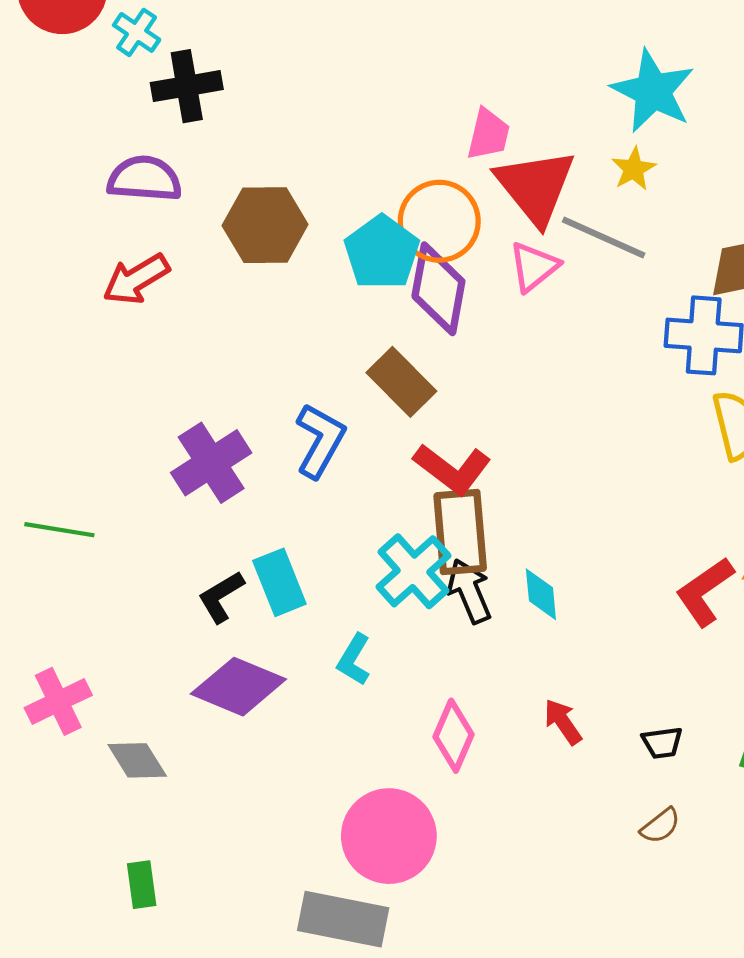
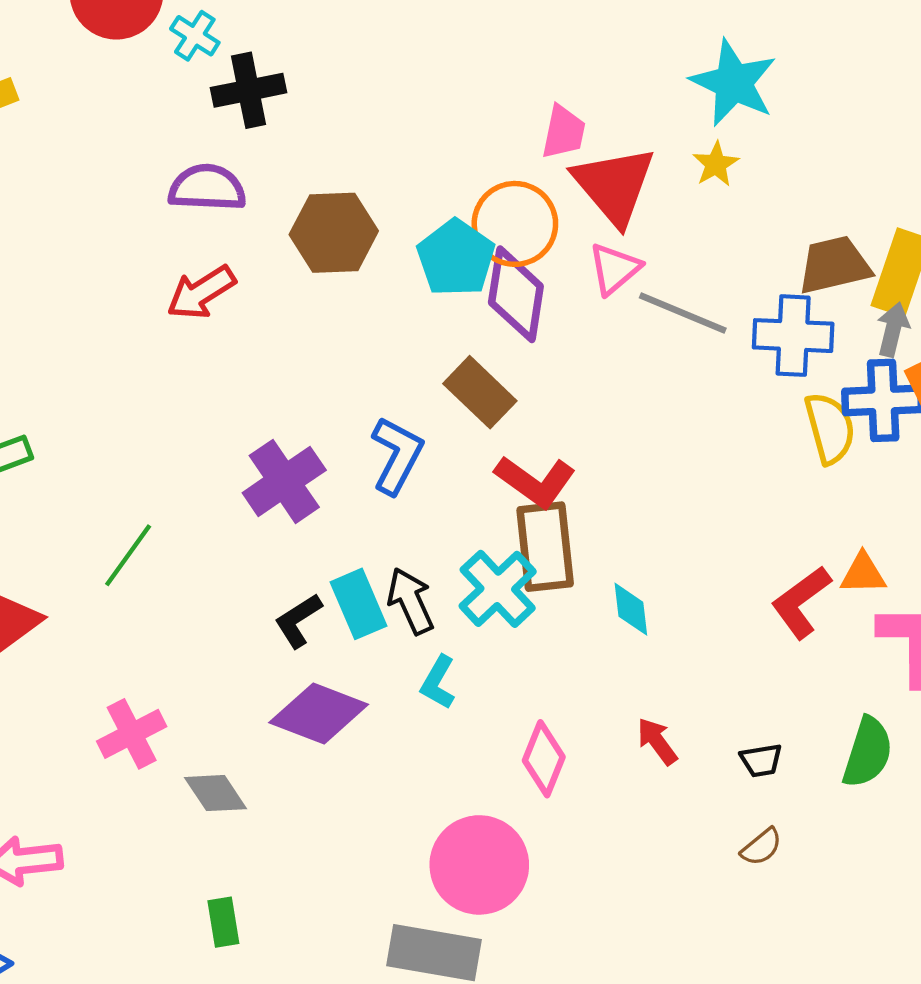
gray line: (604, 237) -> (683, 313), moved
green line: (59, 530) -> (128, 555), turned -62
black arrow: (469, 591) -> (411, 601), moved

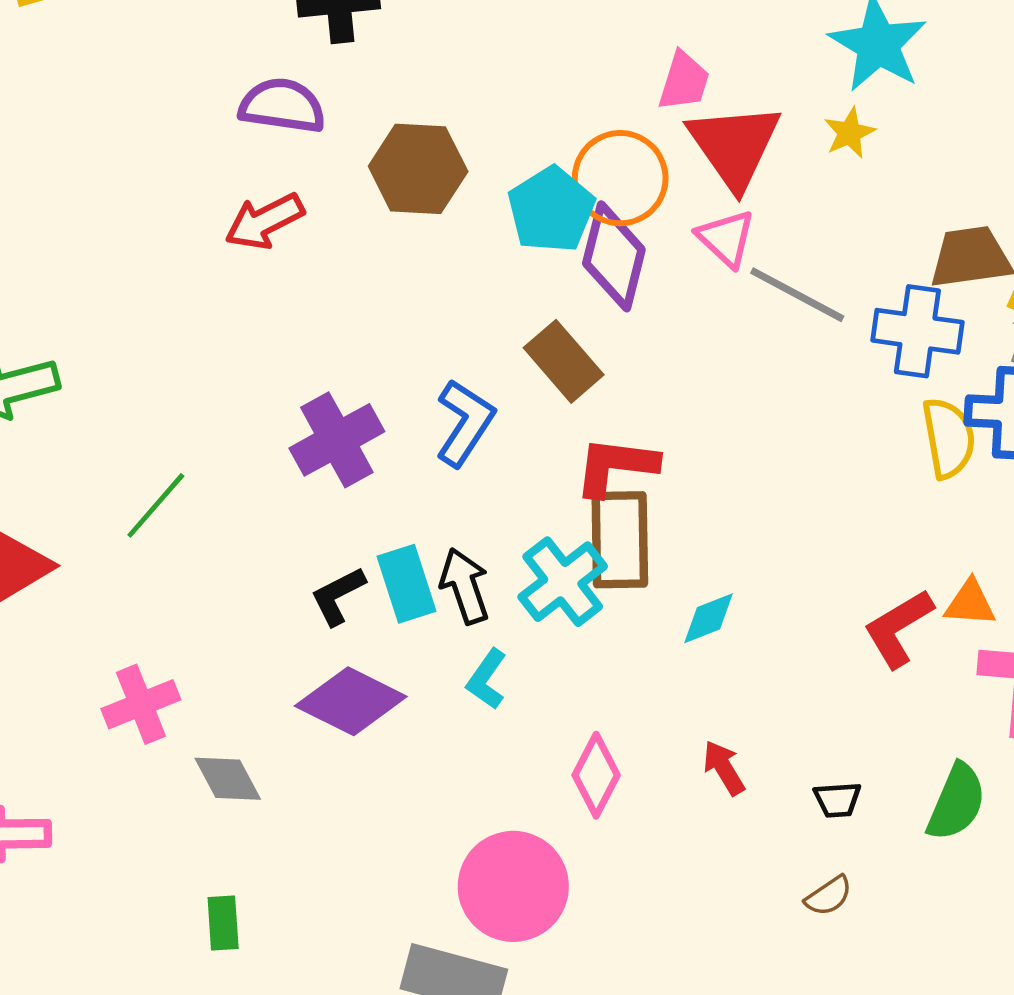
pink triangle: (614, 269) -> (726, 238), turned -42
red L-shape: (535, 481) -> (616, 466), turned 146
cyan diamond: (631, 609) -> (709, 618), turned 70

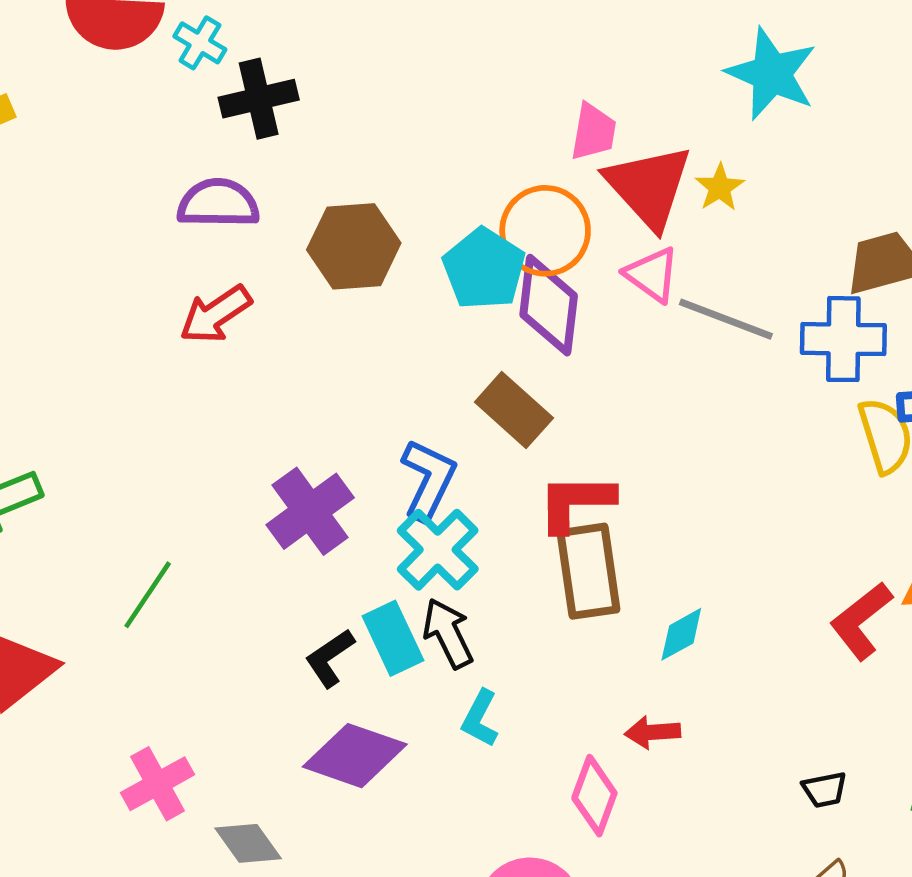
yellow star: (849, 133) -> (720, 187), moved
cyan cross: (563, 582) -> (438, 550), moved
red arrow: (724, 768) -> (653, 732), moved, turned -56

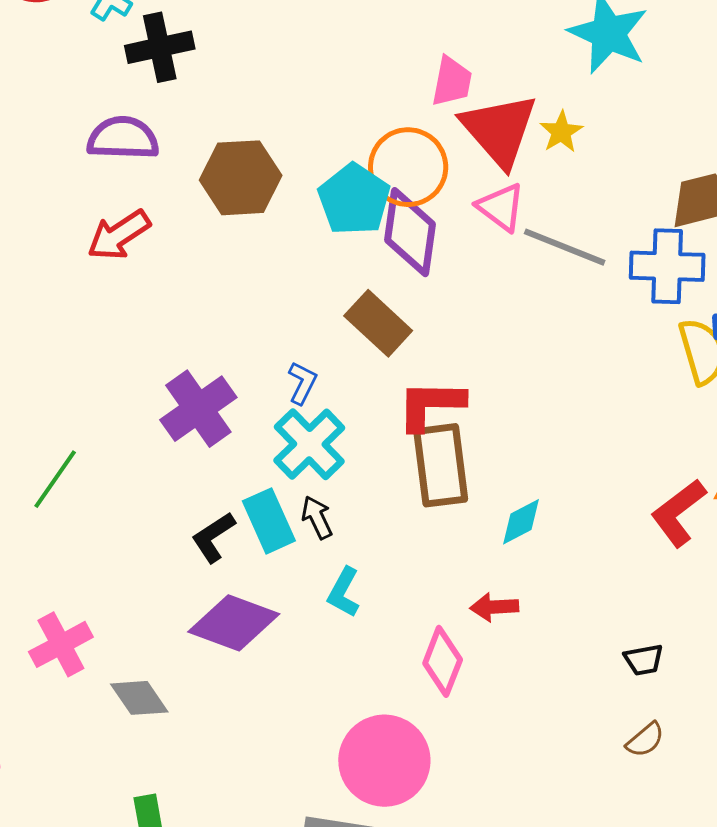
blue L-shape: (428, 480) -> (302, 383), size x0.6
black arrow: (448, 633) -> (317, 517), size x0.7

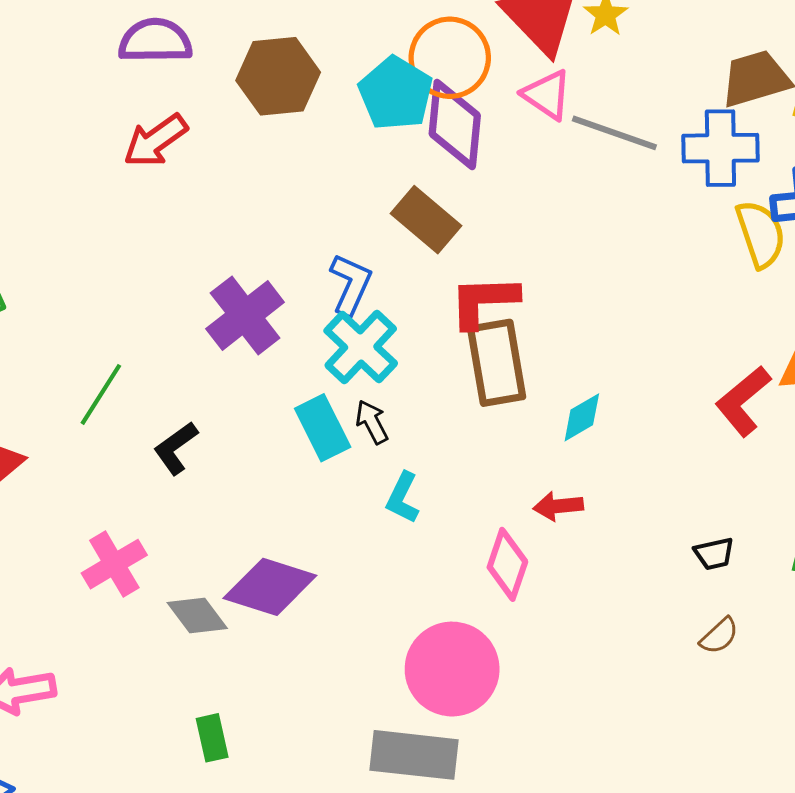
blue L-shape: (302, 383) -> (351, 284), size x1.4
black L-shape: (213, 537) -> (176, 448), moved
purple diamond: (234, 623) -> (270, 587), moved

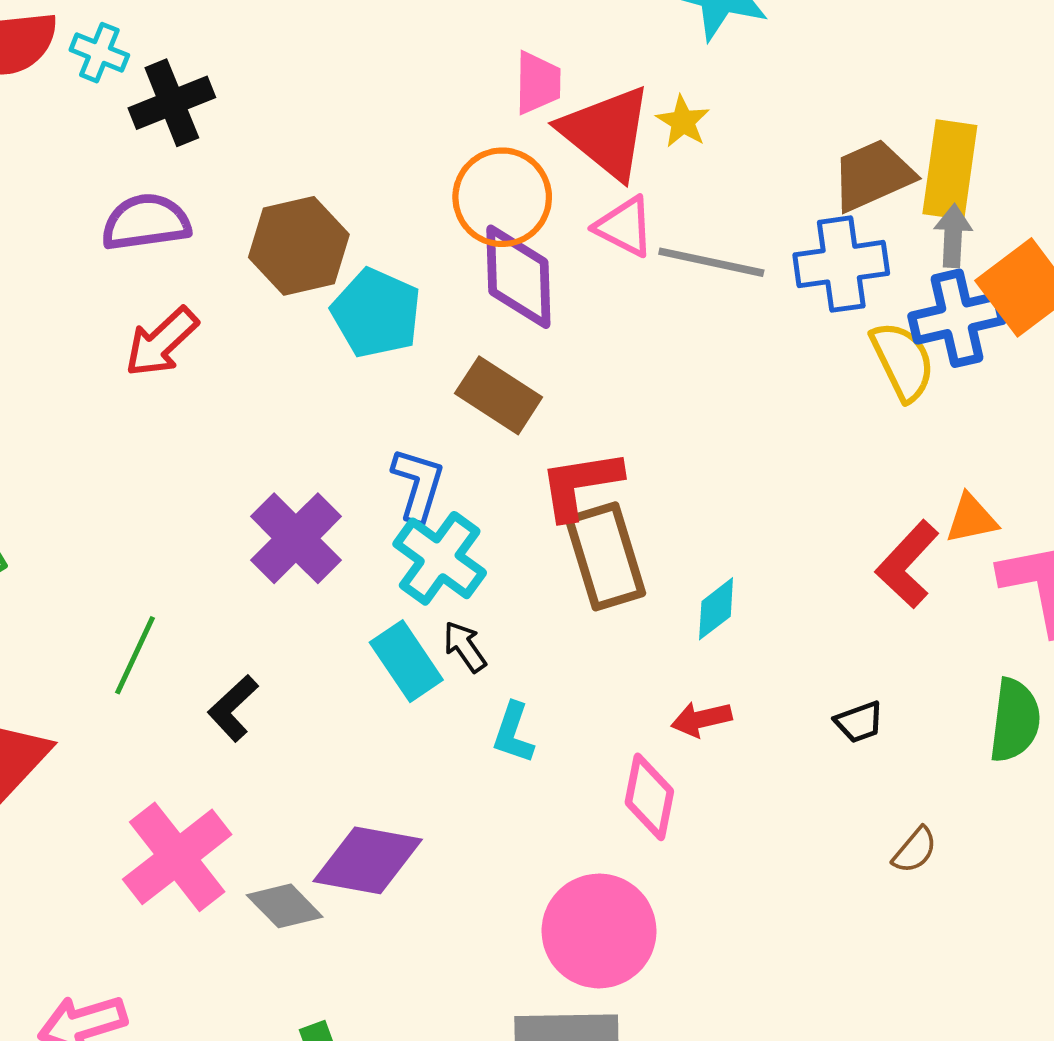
cyan pentagon: (396, 93) -> (376, 313), moved
black trapezoid: (714, 554) -> (859, 722), moved
pink cross: (114, 564) -> (177, 857), size x1.4

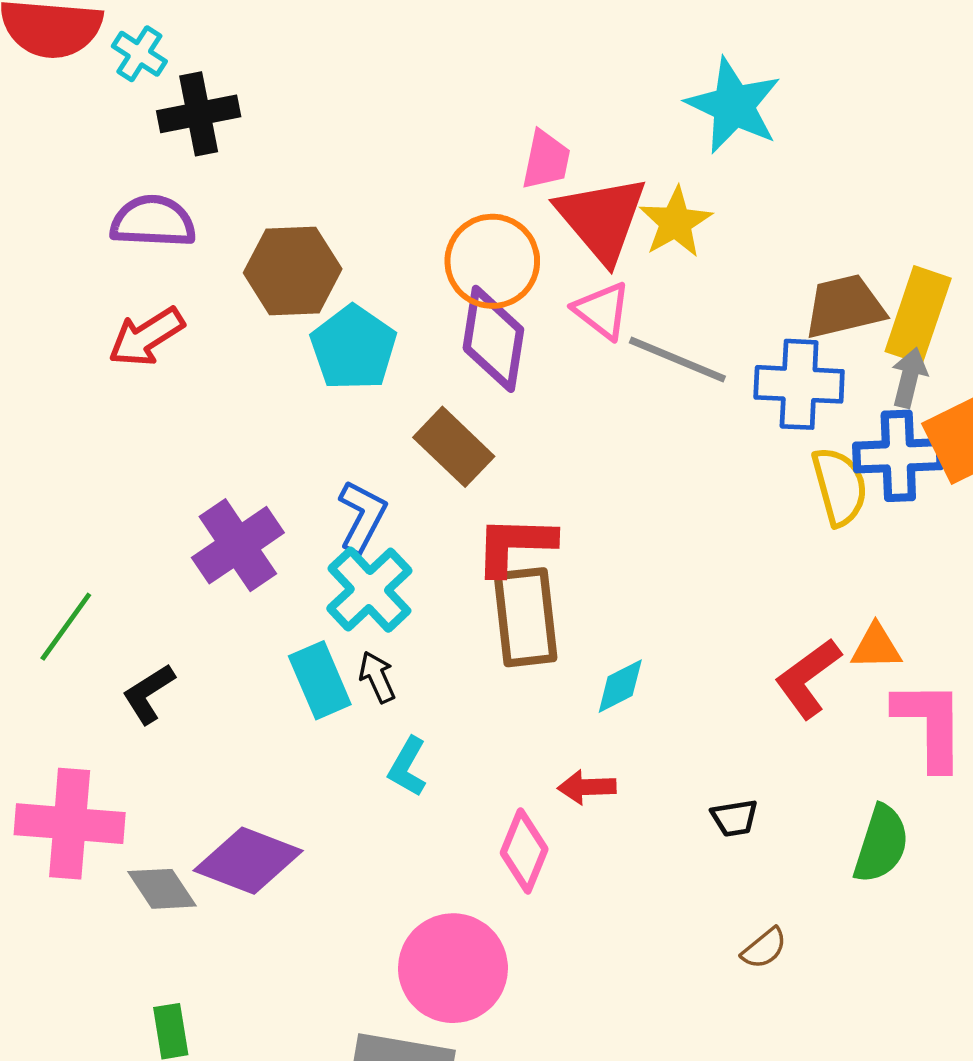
yellow star: (683, 122) -> (675, 222), size x1.4
pink cross: (177, 857) -> (70, 824), turned 32

